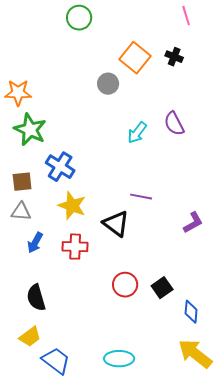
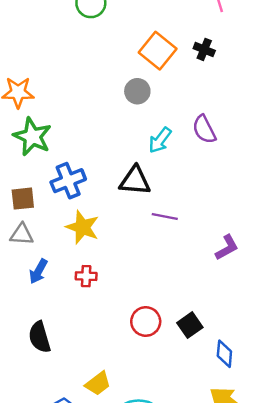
gray circle: (108, 84) -> (137, 91), moved
blue cross: (60, 167) -> (68, 181), turned 36
black triangle: (116, 224) -> (135, 181), moved, turned -32
red cross: (75, 247) -> (86, 276), size x0.7
yellow trapezoid: (30, 337) -> (98, 384), moved

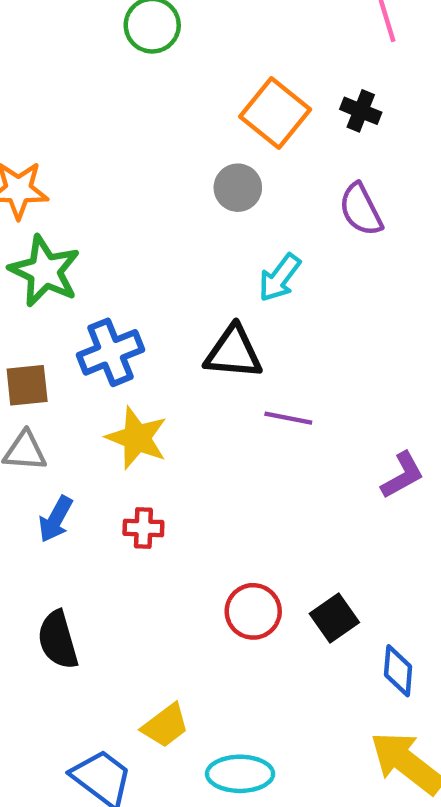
purple semicircle: (204, 129) -> (361, 210), moved

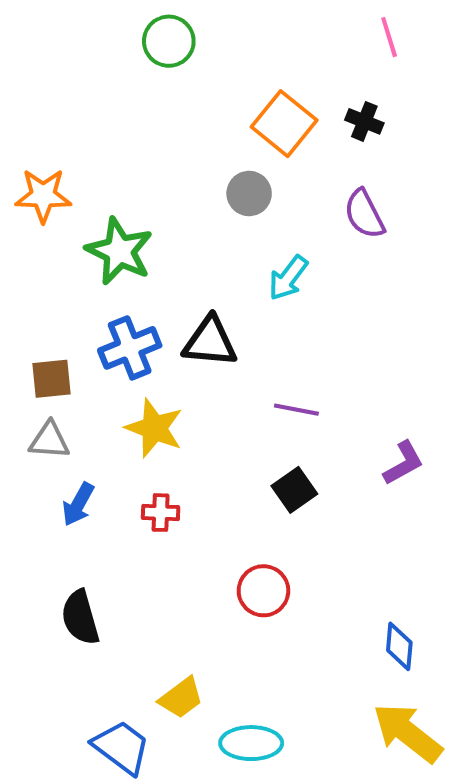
green star: (45, 271) -> (119, 251), moved
black triangle: (233, 352) -> (210, 342), moved
black square: (334, 618) -> (294, 490), moved

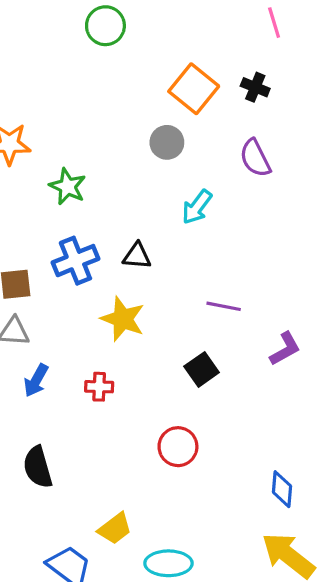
green star: (119, 251) -> (68, 187), size x0.7
black triangle: (210, 342) -> (137, 256), size x0.7
purple line: (296, 410) -> (224, 306), moved
yellow star: (154, 428) -> (123, 319), moved

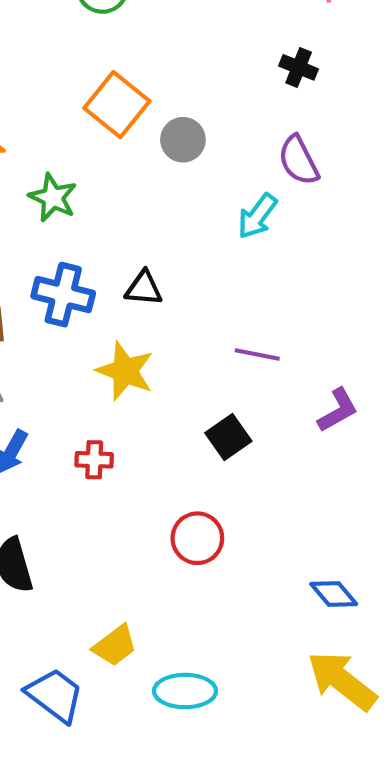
orange square: (194, 89) -> (117, 105), moved
cyan arrow: (197, 207) -> (257, 216), moved
blue cross: (75, 261) -> (63, 295), turned 36
blue diamond: (282, 489) -> (334, 594), turned -45

